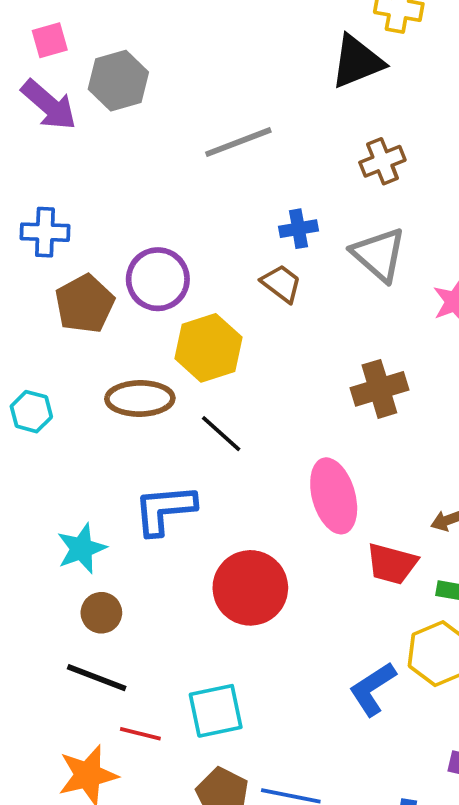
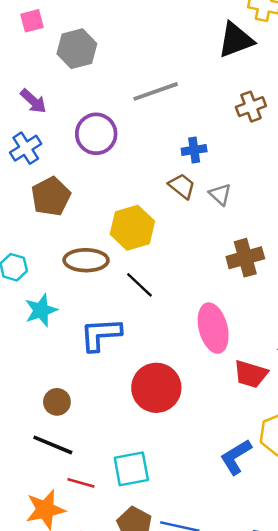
purple arrow: (49, 105) -> (33, 101), moved, size x0.7
blue cross: (45, 232) -> (26, 148), turned -36
gray triangle: (379, 254) -> (220, 194), moved, size x0.6
purple circle: (158, 279) -> (96, 134), moved
cyan star: (81, 549) -> (41, 310), moved

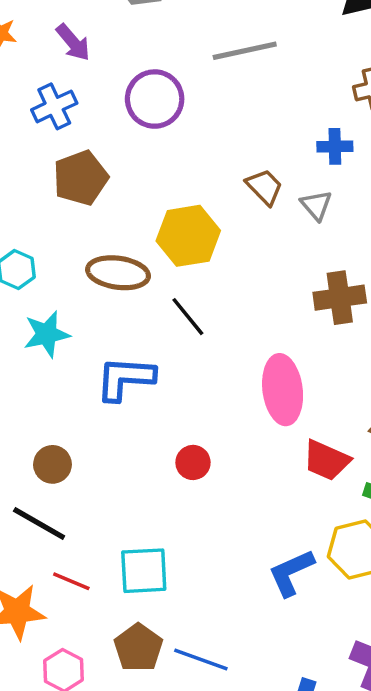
blue cross: (194, 150) -> (335, 146), moved
red circle: (156, 388) -> (193, 462), size x0.5

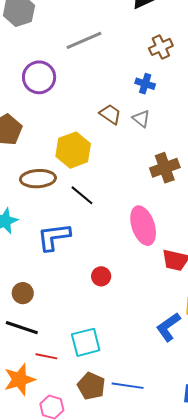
blue cross: (335, 146) -> (145, 84), turned 30

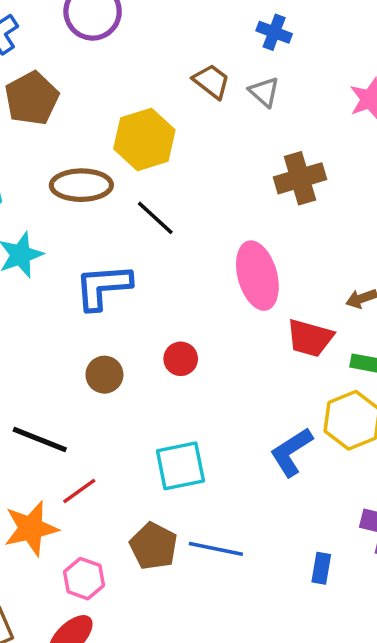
brown circle: (23, 293) -> (104, 375), moved
cyan square: (86, 342) -> (180, 466), moved
red line: (46, 356) -> (79, 491), turned -50

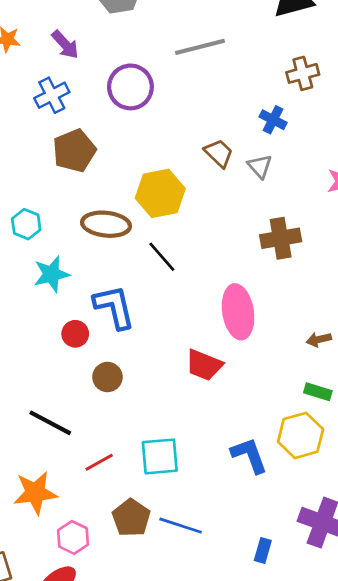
blue L-shape: (103, 287) -> (114, 307), turned 75
red trapezoid: (310, 338) -> (204, 365), moved
red circle: (181, 359) -> (75, 334), moved
blue L-shape: (291, 452) -> (249, 455), turned 96
red line: (79, 491) -> (99, 462), moved

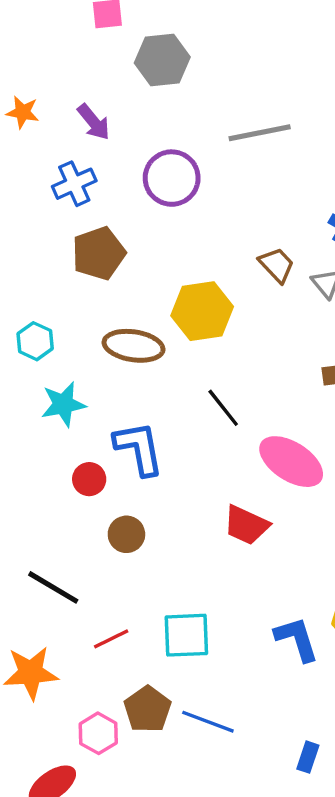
black line: (162, 257) -> (223, 408), moved
pink ellipse: (238, 312) -> (291, 462), turned -51
pink hexagon: (73, 537) -> (98, 733), moved

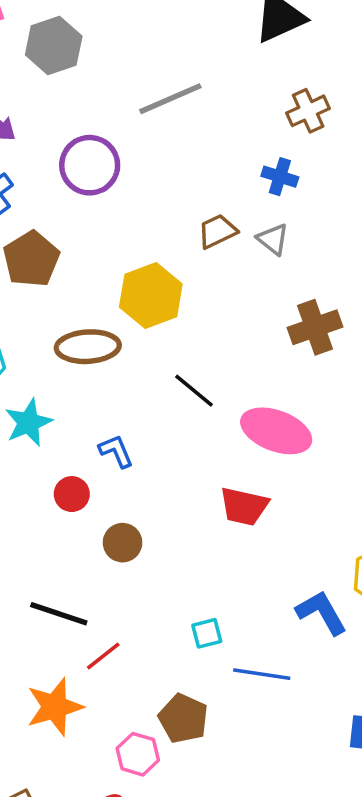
brown trapezoid: (277, 265) -> (217, 231), turned -60
blue L-shape: (139, 448) -> (116, 451), size x0.6
cyan square: (186, 635) -> (207, 633), size x0.6
red line: (111, 639) -> (103, 656), moved
blue line: (208, 722) -> (262, 674), moved

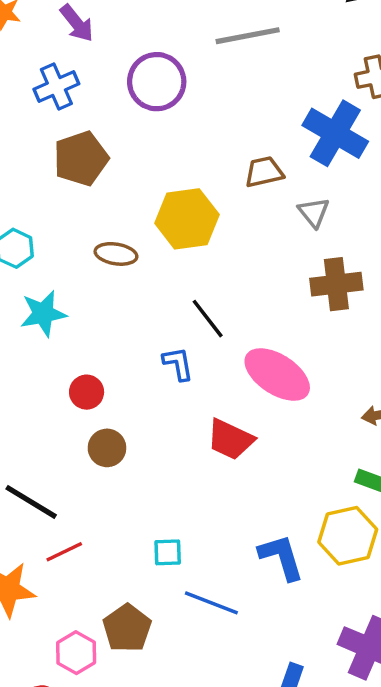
blue cross: (280, 177) -> (335, 133), size x1.8
gray triangle: (273, 239) -> (314, 212), moved
brown ellipse: (88, 347) -> (116, 254), size x0.7
blue L-shape: (116, 451) -> (178, 364), moved
red circle: (72, 494) -> (87, 392), moved

